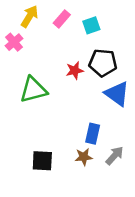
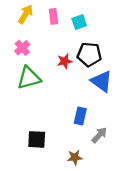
pink rectangle: (62, 19) -> (53, 16), turned -48
pink cross: (14, 42) -> (22, 48), moved
brown star: (84, 157) -> (75, 157), moved

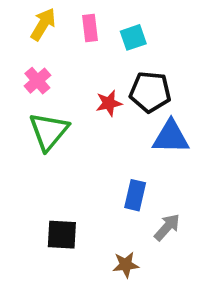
green triangle: (29, 78) -> (49, 131), turned -35
blue triangle: (102, 81) -> (171, 137), turned -35

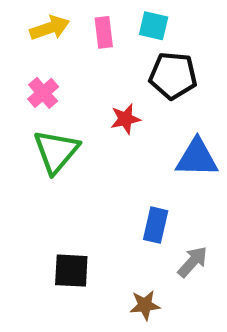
yellow arrow: (43, 24) -> (50, 28), turned 40
cyan square: (133, 37) -> (154, 26), moved, turned 32
black pentagon: (150, 92) -> (173, 76), moved

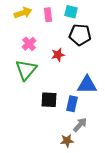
pink cross: (43, 93) -> (29, 44), moved
blue triangle: (197, 158) -> (87, 85), moved
gray arrow: (193, 262) -> (80, 125), moved
black square: (71, 271) -> (49, 100), moved

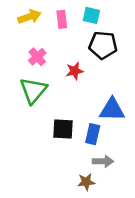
gray arrow: (80, 125) -> (103, 161), turned 49

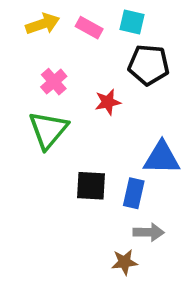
pink rectangle: (62, 19) -> (89, 28), turned -54

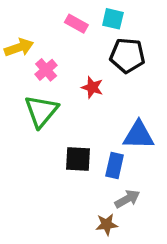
yellow arrow: (43, 24) -> (19, 47), moved
red star: (108, 102) -> (92, 87), turned 30
gray arrow: (149, 232) -> (127, 199), turned -30

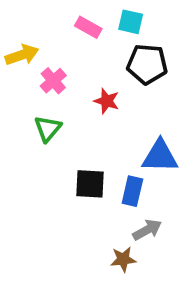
green triangle: (41, 111) -> (48, 129), size x0.7

